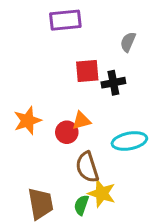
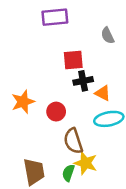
gray semicircle: (128, 42) -> (108, 36), turned -49
black cross: (113, 83) -> (83, 81), moved
orange triangle: (81, 121) -> (103, 93), moved, turned 42

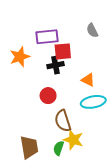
purple rectangle: (55, 17) -> (47, 37), moved
black cross: (83, 81) -> (55, 65), moved
orange star: (23, 102) -> (20, 57), moved

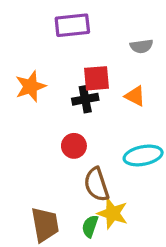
gray semicircle: (92, 30) -> (141, 46), turned -72
purple rectangle: (47, 37) -> (72, 25), moved
orange triangle: (88, 80) -> (135, 96), moved

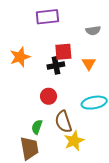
orange triangle: (135, 96) -> (89, 63), turned 32
yellow star: (113, 213) -> (74, 141), turned 30
green semicircle: (90, 226) -> (37, 127), moved

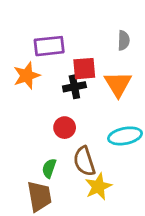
purple rectangle: (47, 17) -> (49, 46), moved
gray semicircle: (93, 31) -> (124, 40), turned -80
orange triangle: (89, 63) -> (118, 84), size x1.5

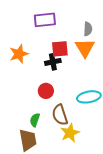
purple rectangle: (49, 46) -> (45, 20), moved
orange triangle: (118, 84) -> (85, 48), moved

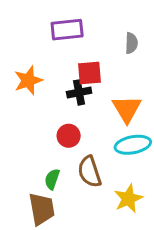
orange triangle: (85, 48) -> (127, 109), moved
yellow star: (70, 133) -> (128, 199), moved

